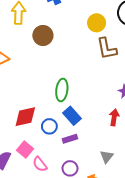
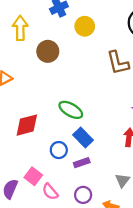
yellow circle: (97, 23) -> (85, 26), moved
green ellipse: (62, 90) -> (71, 110), turned -65
red diamond: (25, 117) -> (27, 125), moved

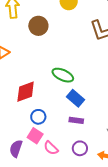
blue circle: (59, 150) -> (38, 117), moved
purple rectangle: (82, 163) -> (76, 120), turned 32

